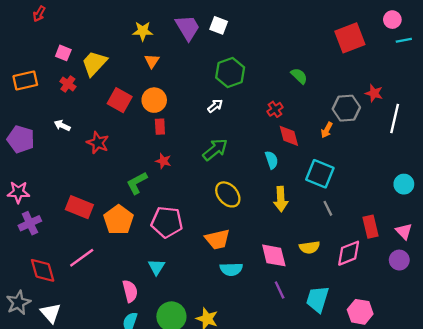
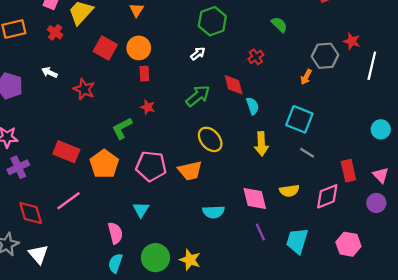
red diamond: (289, 136) -> (234, 85), moved
gray line: (328, 208) -> (307, 153), turned -32
orange trapezoid: (217, 239) -> (190, 171), moved
pink hexagon: (360, 312) -> (348, 244), moved

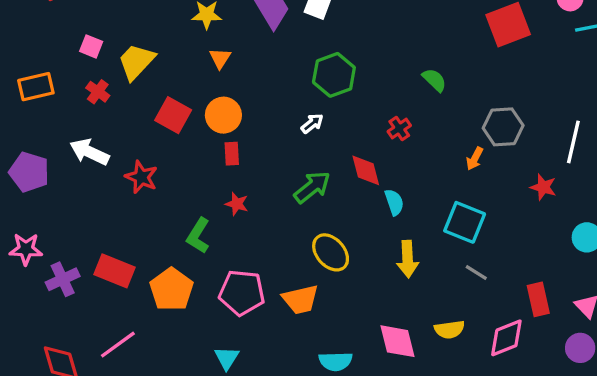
red star: (352, 41) -> (543, 187), moved
white arrow: (50, 72) -> (89, 152), size x1.6
green L-shape: (122, 128) -> (198, 236), turned -30
purple cross: (18, 167) -> (63, 279), moved

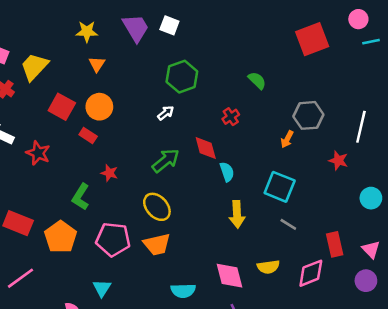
red rectangle: (232, 154) -> (88, 135), moved, turned -54
yellow ellipse: (331, 252) -> (157, 207), moved

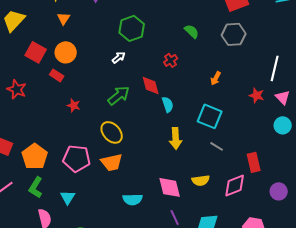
gray hexagon: (308, 115) -> (234, 34), moved
green L-shape: (81, 197) -> (36, 187), moved
pink triangle: (371, 249) -> (283, 97), moved

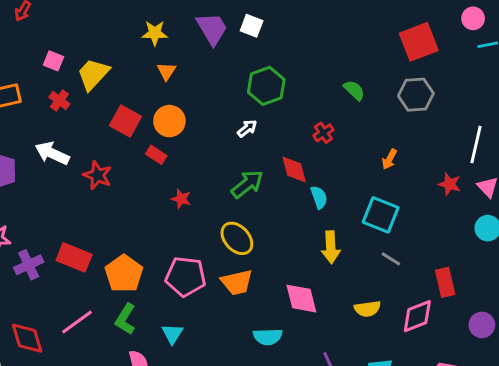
pink diamond: (170, 187) -> (301, 299), moved

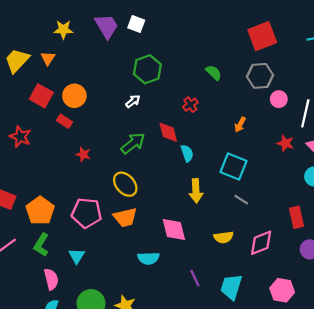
pink circle: (473, 18) -> (279, 99), moved
orange triangle: (166, 71) -> (48, 58), moved
red rectangle: (445, 282) -> (296, 217), moved

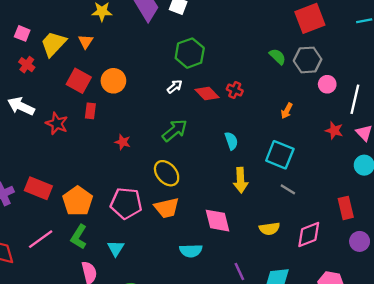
green semicircle: (214, 73) -> (278, 57), moved
red cross: (190, 105) -> (235, 90), turned -32
red rectangle: (64, 121) -> (90, 111), moved, turned 64
red diamond: (168, 132) -> (207, 93), moved, turned -30

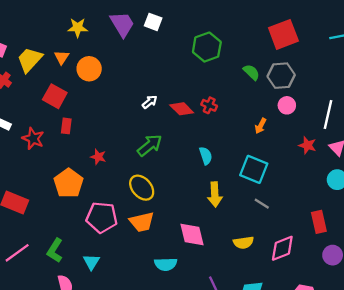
green hexagon: (190, 53) -> (207, 47), moved
orange circle: (113, 81) -> (89, 69), moved
pink circle: (327, 84) -> (287, 105), moved
orange pentagon: (78, 201) -> (69, 183), moved

